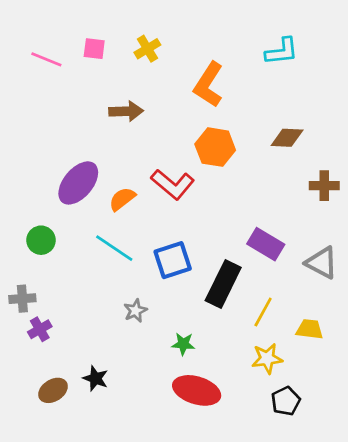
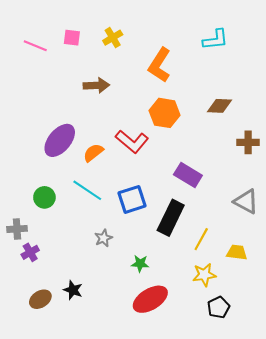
green circle: (41, 240) -> (44, 197), moved
purple rectangle: (266, 244) -> (188, 175), moved
red ellipse: (197, 390) -> (150, 299), turned -48

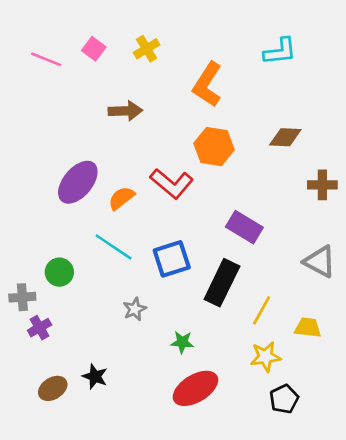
pink square: (72, 38) -> (94, 49), turned 30
green circle: (44, 197) -> (59, 272), moved

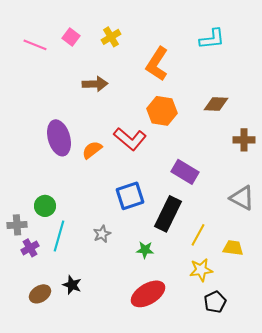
purple ellipse: (78, 182) -> (59, 138), turned -56
cyan line: (114, 247) -> (59, 236), moved, turned 72
green star: (182, 342) -> (145, 250), moved

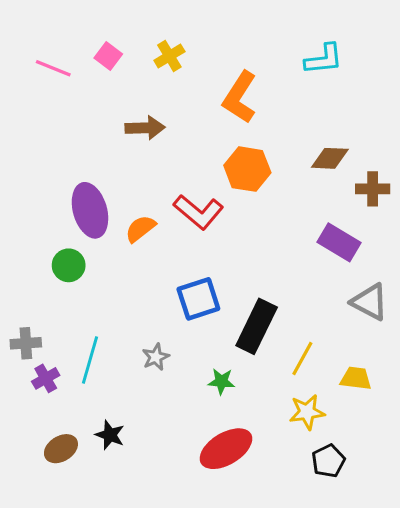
brown cross: (244, 140) -> (373, 189), moved
purple rectangle: (185, 172) -> (339, 242), moved
green circle: (45, 206) -> (69, 265), moved

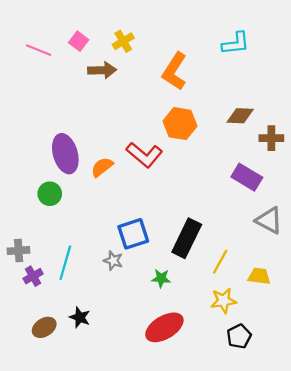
brown arrow: (145, 128) -> (102, 70), moved
blue square: (198, 299) -> (133, 234), moved
gray star: (156, 357) -> (113, 261), turned -30

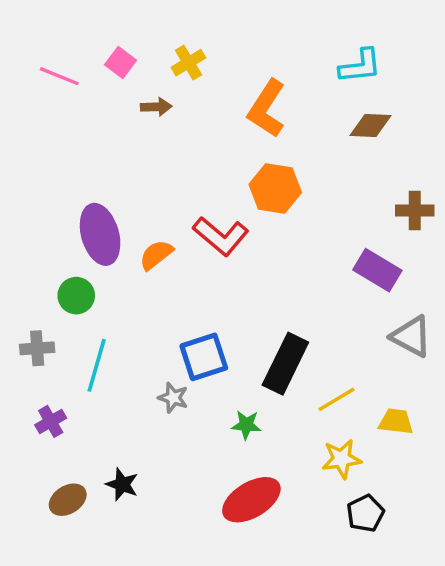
brown arrow: (102, 70) -> (156, 107), size x0.7
brown diamond: (240, 116) -> (370, 126), moved
gray cross: (19, 251) -> (37, 348), moved
yellow line: (220, 262) -> (336, 399), turned 30
cyan line: (65, 263) -> (97, 365), moved

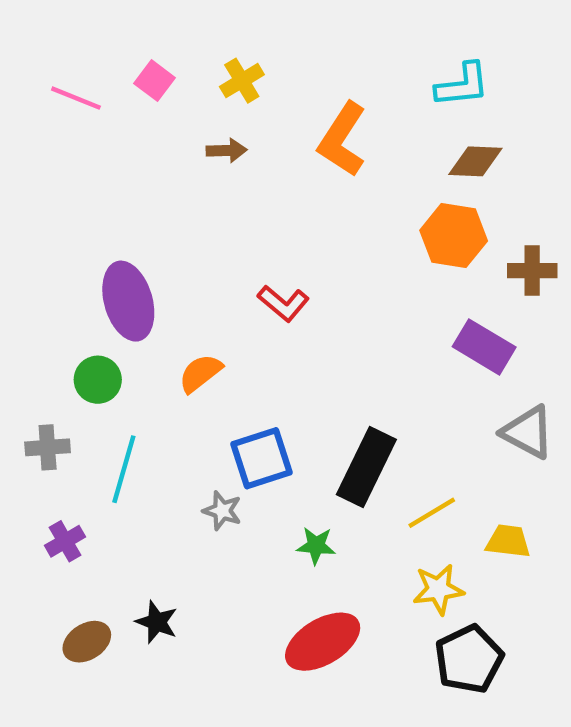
brown arrow: (156, 107) -> (227, 150), moved
orange hexagon: (275, 188) -> (454, 236), moved
red L-shape: (221, 236) -> (283, 303), size x0.7
orange semicircle: (156, 255) -> (200, 373), moved
black pentagon: (365, 513) -> (469, 659), size x1.4

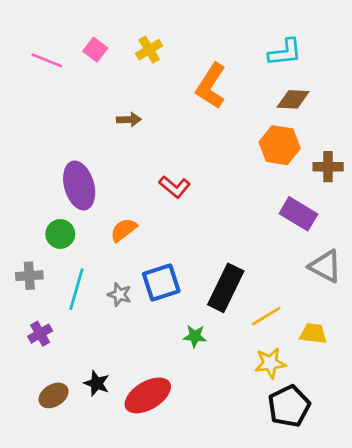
brown arrow: (227, 150) -> (129, 120), moved
gray star: (222, 511) -> (119, 295), moved
red ellipse: (323, 642) -> (148, 395), moved

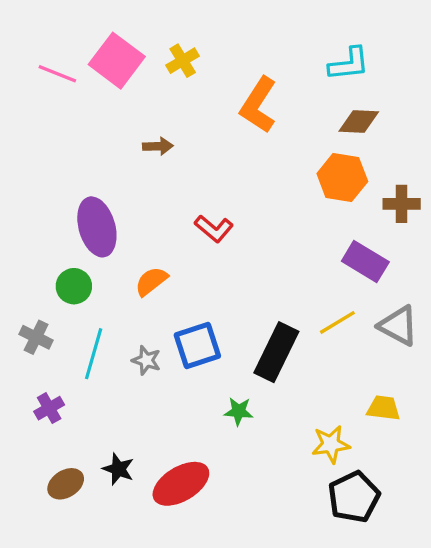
pink square: (95, 50) -> (117, 61), size x1.8
gray cross: (29, 276) -> (36, 337), turned 30
yellow line: (266, 316) -> (337, 322), moved

